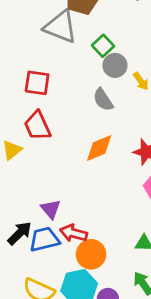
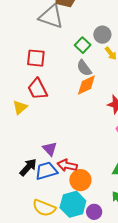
green square: (103, 46) -> (83, 45), moved
gray circle: (115, 65) -> (102, 35), moved
orange diamond: (99, 148) -> (86, 85), moved

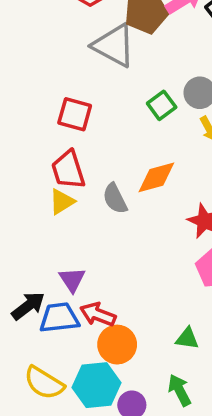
gray semicircle: (84, 68) -> (115, 199), moved
yellow triangle: (20, 107) -> (62, 202), moved

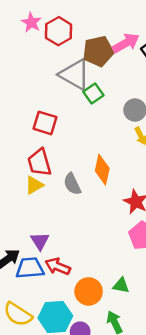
green square: (162, 105) -> (93, 94), moved
orange diamond: (156, 177) -> (102, 170), turned -64
orange circle: (117, 345) -> (89, 291), moved

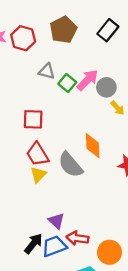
pink arrow: (126, 43) -> (87, 80), moved
brown pentagon: (98, 51) -> (63, 30), moved
gray triangle: (74, 75) -> (47, 71), size x0.6
gray semicircle: (72, 184) -> (70, 165), size x1.4

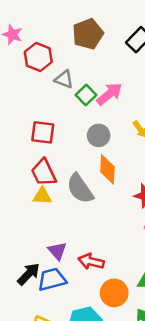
red hexagon: (23, 38) -> (38, 57), moved
gray circle: (106, 87) -> (99, 135), moved
yellow triangle: (38, 175) -> (42, 196), turned 42
red arrow: (77, 238) -> (91, 262), moved

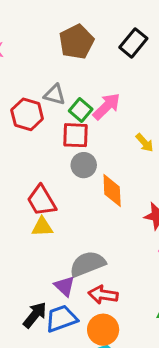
red hexagon: (38, 57) -> (27, 114), moved
red square: (43, 132) -> (75, 135), moved
gray circle: (99, 135) -> (84, 165), moved
gray semicircle: (80, 189) -> (87, 264), moved, turned 108
orange circle: (114, 293) -> (103, 330), moved

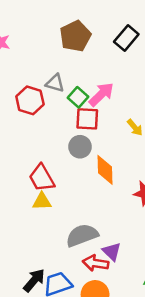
red square: (75, 135) -> (87, 119), moved
purple triangle: (65, 286) -> (112, 252), moved

